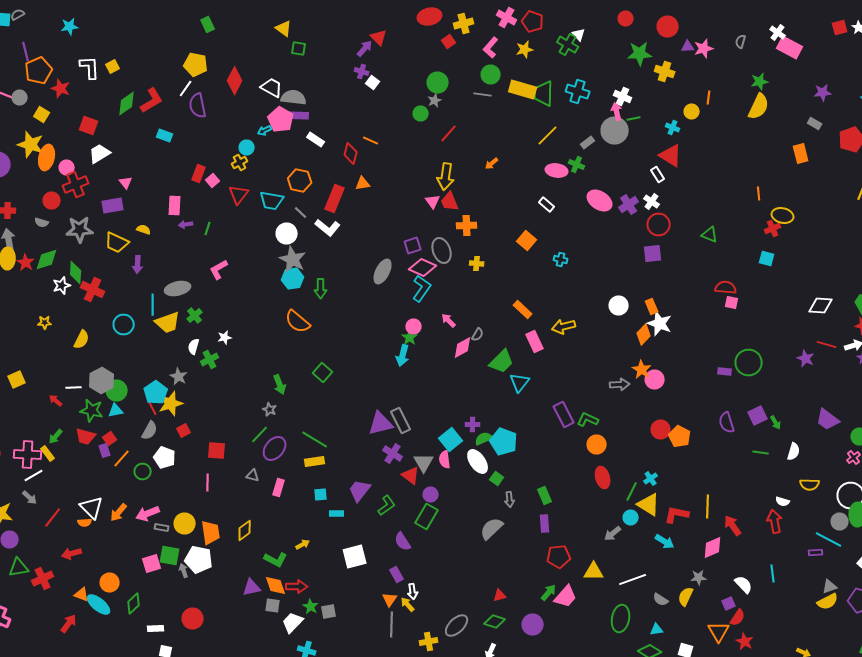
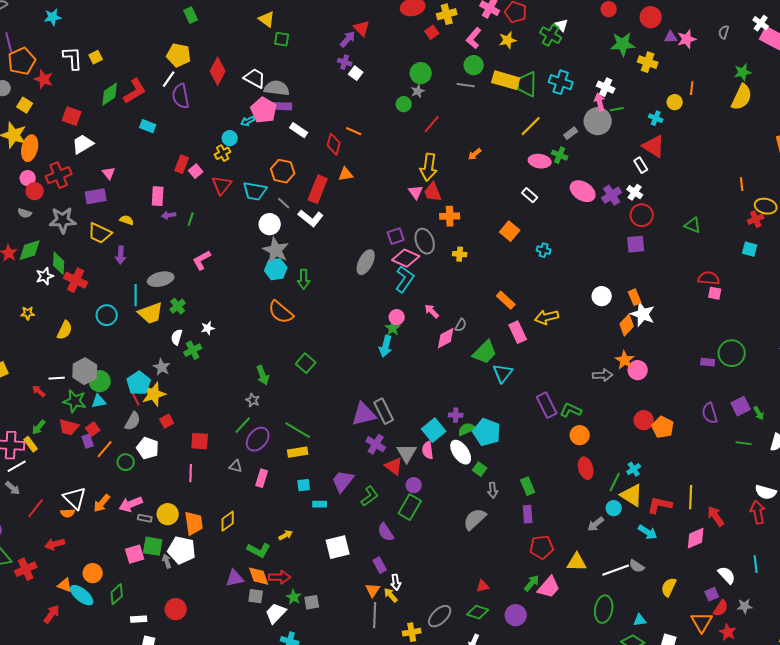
pink circle: (67, 168) -> (28, 178), moved
white semicircle: (783, 502) -> (766, 492), size x1.5
gray star: (699, 578) -> (745, 606), moved
gray semicircle: (661, 600) -> (637, 566), moved

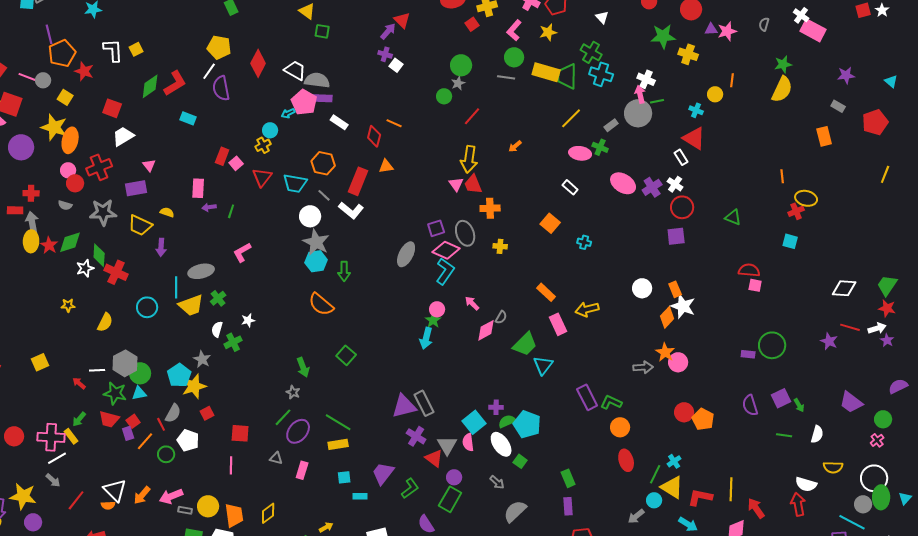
green cross: (551, 35) -> (591, 52), moved
red line: (136, 399) -> (161, 424), moved
gray arrow: (493, 490) -> (497, 482), moved, turned -42

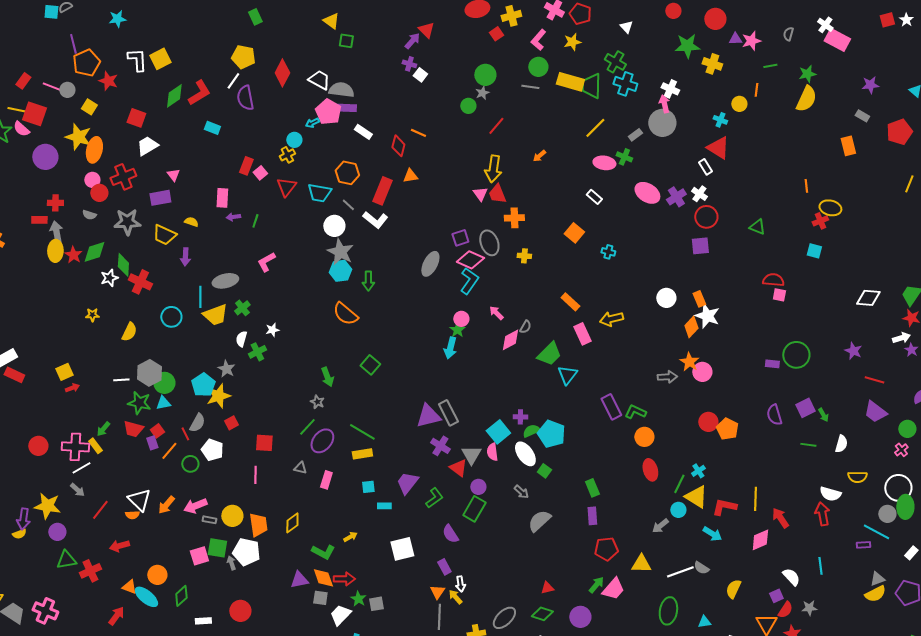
yellow square: (136, 49) -> (160, 59), size x1.5
green line: (657, 101) -> (770, 66), moved
red line: (850, 327) -> (874, 380), moved
red arrow: (79, 383) -> (72, 388), moved, turned 120

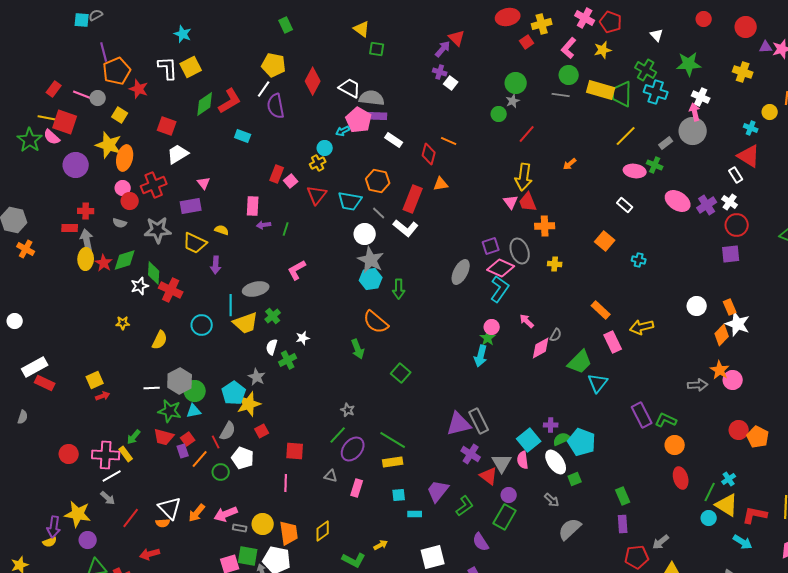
cyan star: (117, 19) -> (183, 34), moved, turned 30
green star: (687, 46) -> (689, 64), moved
green arrow: (327, 377) -> (358, 349), moved
green square: (544, 471) -> (575, 479), turned 32
gray arrow: (660, 526) -> (661, 542), moved

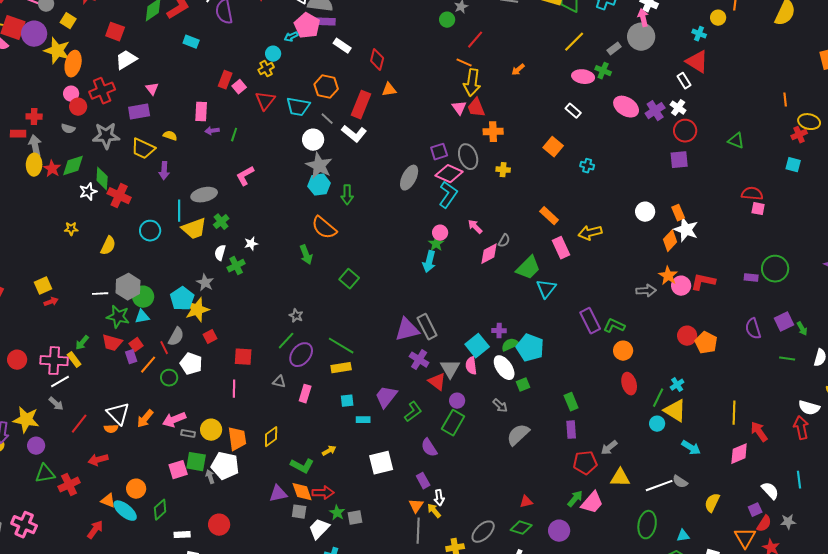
orange line: (449, 141) -> (464, 63), moved
purple circle: (76, 165) -> (34, 34), moved
red L-shape: (755, 515) -> (703, 282), moved

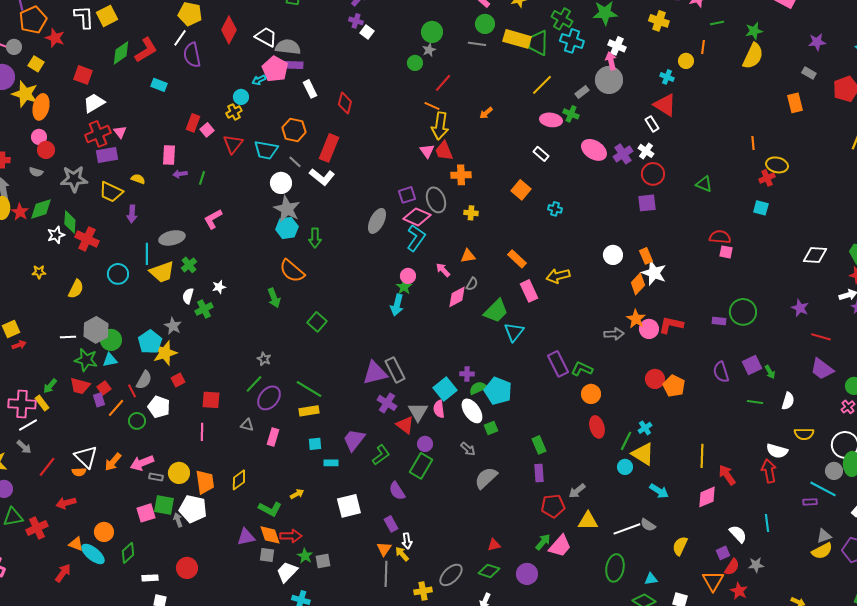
white rectangle: (342, 46) -> (310, 89), turned 30
orange triangle: (389, 90) -> (468, 256), moved
red cross: (102, 91) -> (98, 134), moved

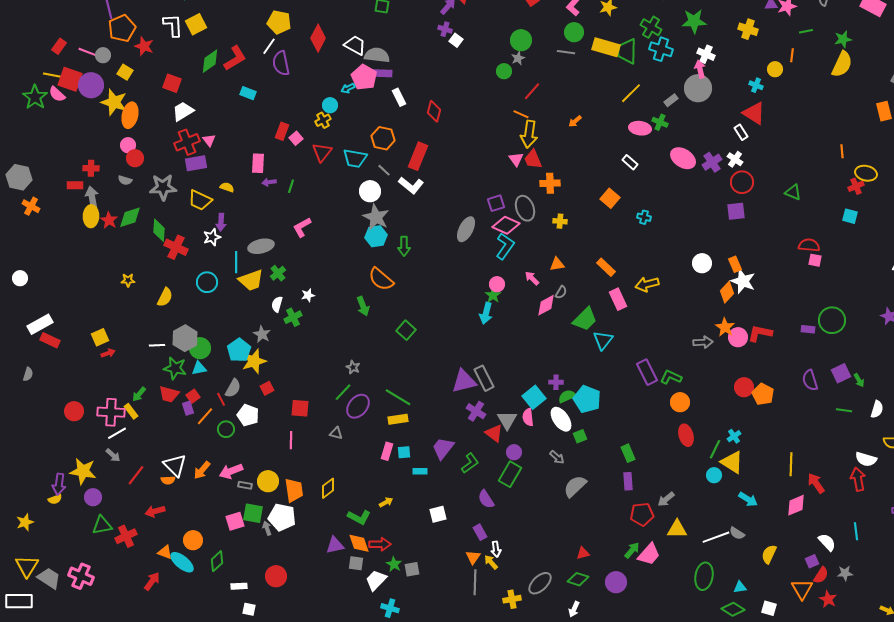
white star: (56, 235) -> (212, 237), moved
pink rectangle: (273, 437) -> (387, 451), moved
white square: (349, 506) -> (438, 514), size x0.7

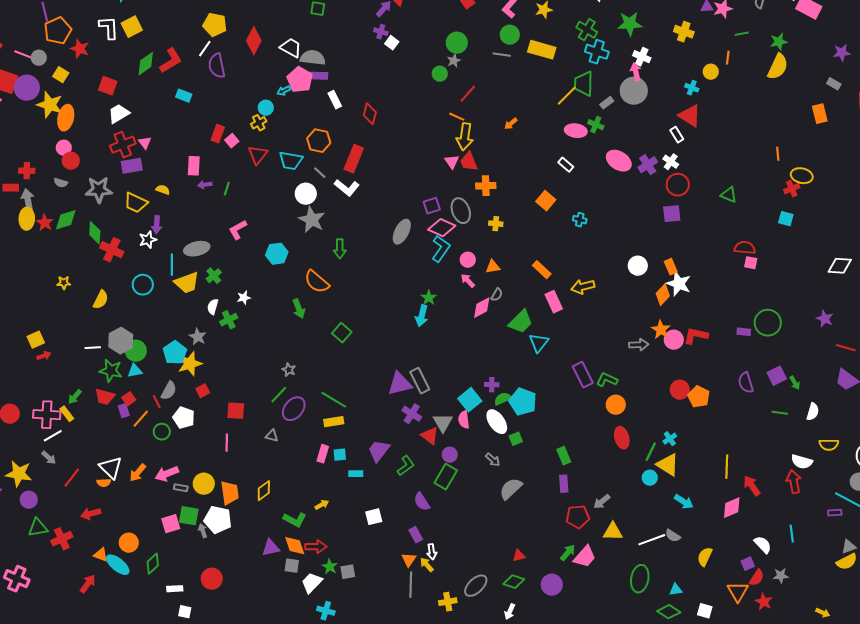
green trapezoid: (627, 51) -> (584, 84), moved
cyan hexagon: (376, 236) -> (277, 254), moved
pink circle: (497, 284) -> (468, 260), moved

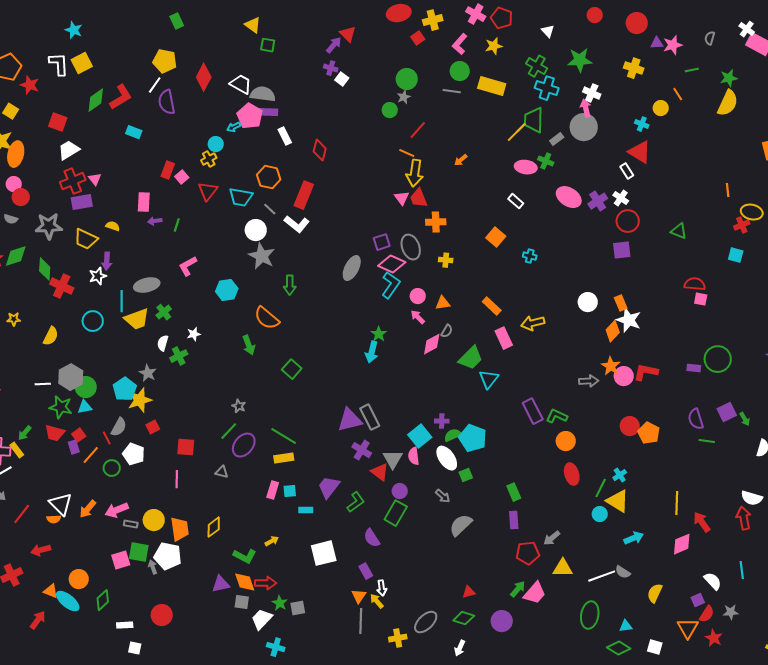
orange line: (728, 58) -> (678, 94), turned -40
green line: (780, 413) -> (707, 441), moved
cyan arrow: (684, 502) -> (634, 538), turned -54
white square: (374, 517) -> (324, 553), size x1.5

